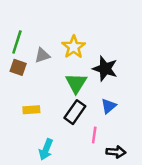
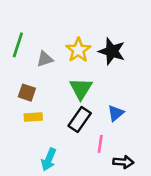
brown square: (18, 67) -> (27, 93), moved
black star: (105, 69) -> (112, 51), moved

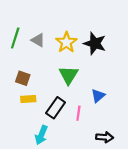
gray triangle: (45, 59) -> (38, 40), moved, turned 48
black rectangle: (80, 120) -> (56, 108), moved
pink line: (100, 144) -> (78, 113), moved

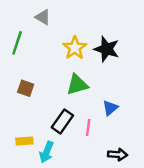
gray triangle: (38, 40) -> (43, 17), moved
green triangle: (69, 75) -> (77, 85), turned 42
yellow rectangle: (28, 99) -> (24, 141), moved

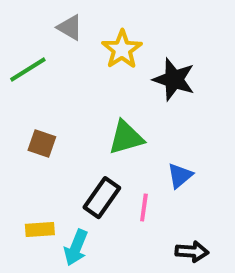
green line: (17, 43) -> (28, 69), turned 40
yellow star: (75, 48) -> (122, 49), moved

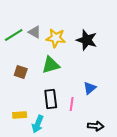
gray triangle: (70, 27) -> (35, 32), moved
yellow star: (122, 49) -> (56, 38), moved, turned -30
green triangle: (126, 138) -> (51, 65), moved
black rectangle: (102, 198) -> (51, 99), turned -42

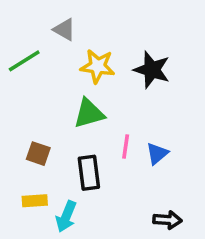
gray triangle: (35, 32) -> (64, 30), moved
brown square: (21, 72) -> (38, 154), moved
pink line: (72, 104) -> (126, 147), moved

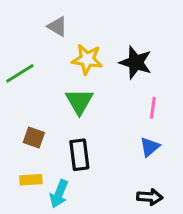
green line: (24, 61) -> (20, 73), moved
green triangle: (89, 113) -> (79, 102), turned -44
pink line: (126, 147) -> (153, 108), moved
blue triangle: (157, 154) -> (150, 147), moved

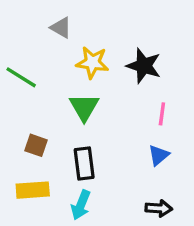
green line: (20, 73) -> (21, 77), turned 64
yellow rectangle: (31, 180) -> (33, 190), size x1.4
cyan arrow: (59, 194) -> (81, 205), moved

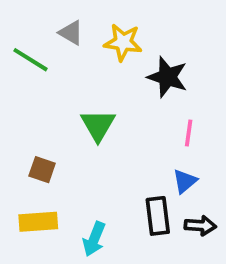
yellow star: (92, 62) -> (123, 42), moved
green line: (21, 77) -> (30, 60), moved
black rectangle: (84, 164) -> (158, 216), moved
black arrow: (159, 208) -> (200, 226), moved

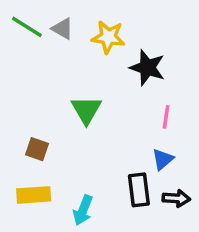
green line: (30, 60) -> (27, 27), moved

